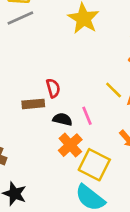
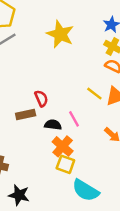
yellow square: (94, 165) -> (65, 164), moved, size x0.7

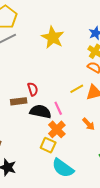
yellow line: (94, 94) -> (77, 89), turned -72
black semicircle: (53, 125) -> (40, 112), size x1.5
orange cross: (63, 146) -> (57, 129), moved

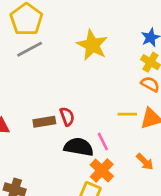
yellow line: (77, 89) -> (127, 114), turned 32
brown rectangle: (19, 101) -> (44, 122), moved

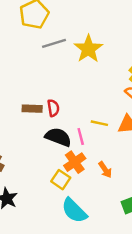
gray line: (30, 49) -> (54, 43), moved
yellow line: (127, 114) -> (99, 123), moved
orange arrow: (145, 162) -> (105, 170), moved

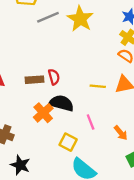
pink line: (81, 136) -> (91, 122), moved
orange cross: (75, 162) -> (43, 113), moved
orange arrow: (105, 170) -> (121, 133), moved

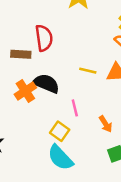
red semicircle: (54, 77) -> (44, 38), moved, size x1.5
yellow square: (68, 142) -> (60, 131), moved

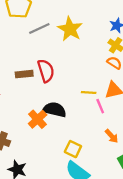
brown rectangle: (21, 54) -> (24, 74), moved
pink line: (75, 108) -> (100, 106), moved

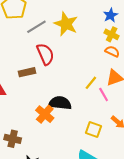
red semicircle: (46, 71) -> (45, 54), moved
yellow line: (89, 93) -> (91, 83), turned -48
yellow square: (73, 149) -> (93, 129), moved

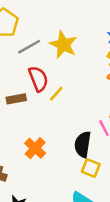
yellow line: (91, 83) -> (56, 94), moved
black semicircle: (60, 103) -> (83, 144), moved, turned -90

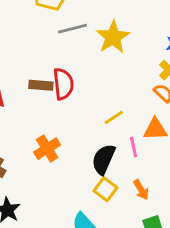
red semicircle: (38, 79) -> (63, 84), moved
yellow line: (56, 94) -> (114, 118), moved

